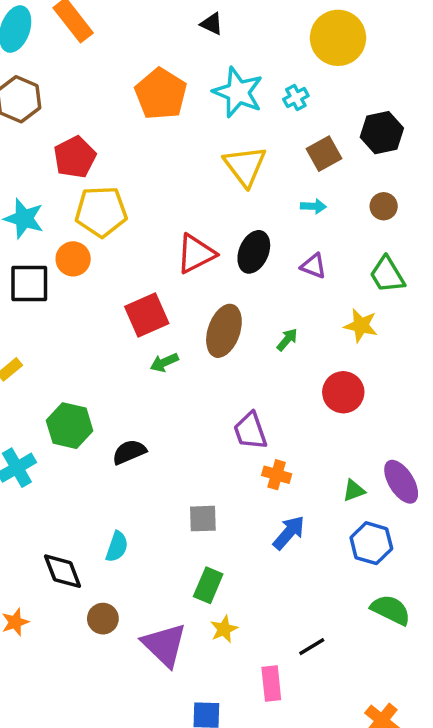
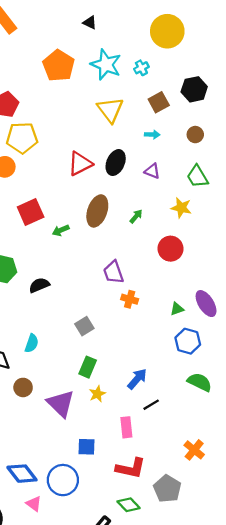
red square: (147, 315) -> (31, 212), moved
gray square: (203, 519) -> (84, 326), turned -30
blue arrow: (289, 533) -> (137, 379), moved

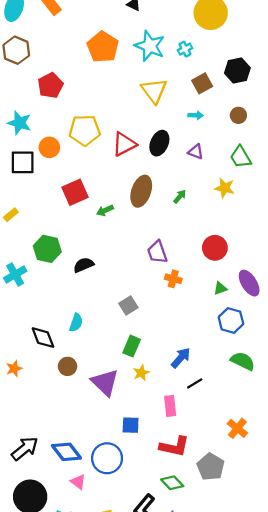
yellow pentagon: (22, 138) -> (85, 130), moved
red circle: (171, 249) -> (215, 248), moved

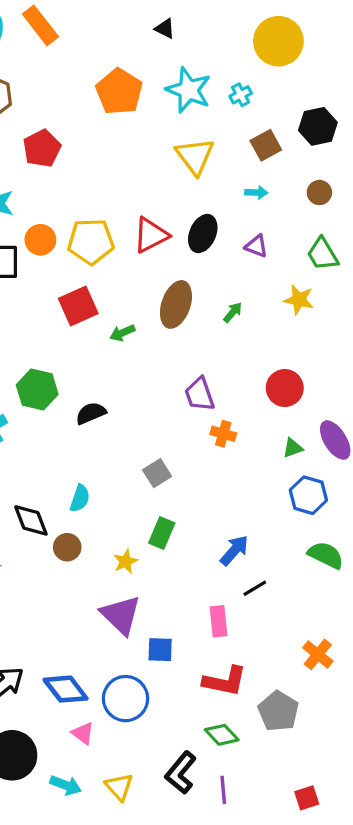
yellow pentagon: (85, 130) -> (91, 241), moved
brown circle: (68, 366) -> (67, 547), moved
yellow star: (141, 373) -> (126, 561), moved
purple triangle: (105, 382) -> (121, 615), moved

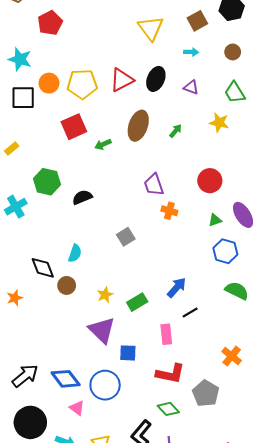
green rectangle: (162, 533) -> (137, 302), moved, turned 36

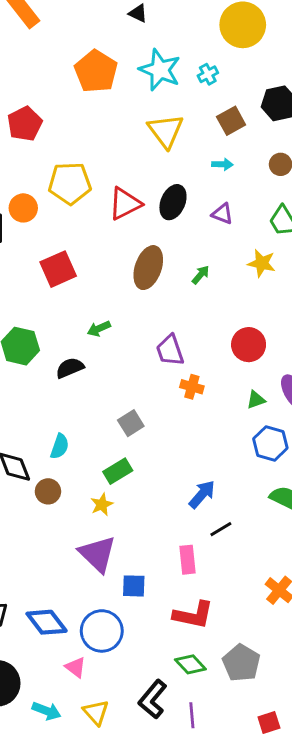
yellow pentagon: (82, 84) -> (70, 183), moved
green arrow: (103, 144) -> (99, 329), moved
green rectangle: (137, 302) -> (118, 471), moved
gray pentagon: (206, 393) -> (241, 663), moved
pink triangle: (77, 408) -> (76, 667), moved

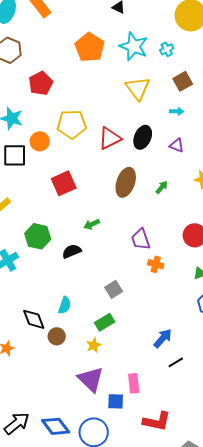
pink rectangle: (188, 560) -> (134, 383), moved

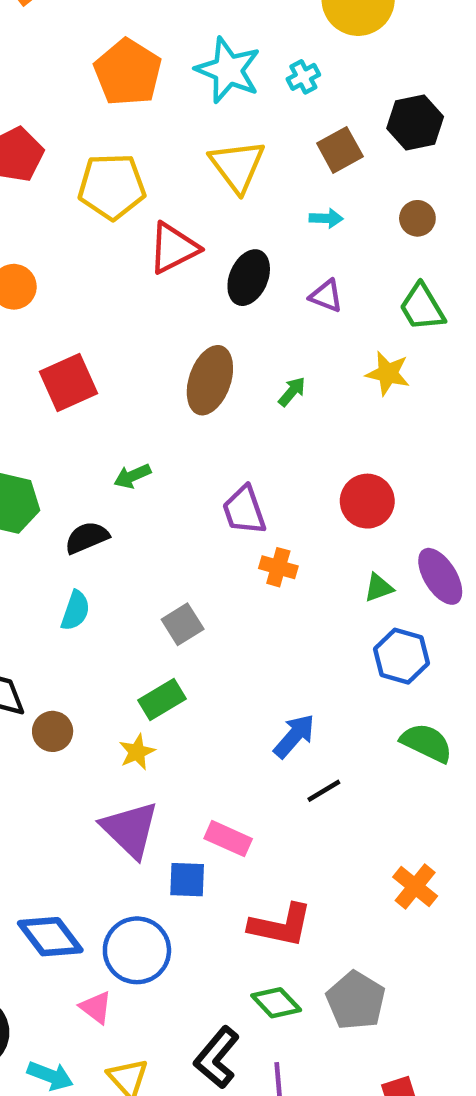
yellow pentagon: (72, 124) -> (112, 186), moved
red triangle: (110, 138) -> (173, 248), moved
cyan semicircle: (65, 305) -> (75, 611), moved
pink rectangle: (134, 383) -> (228, 839), turned -60

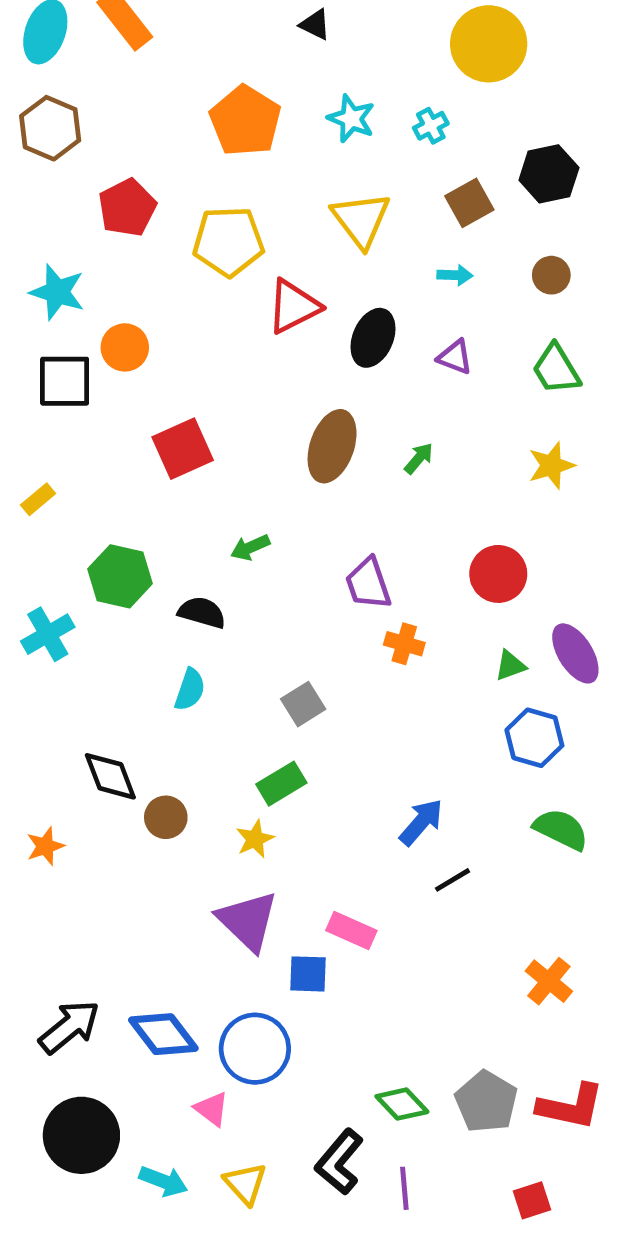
cyan star: (228, 70) -> (351, 119), size x0.7
yellow star: (388, 373) -> (551, 465), moved, turned -30
black semicircle: (87, 538) -> (202, 612), turned 39
red L-shape: (281, 925) -> (571, 1106), moved

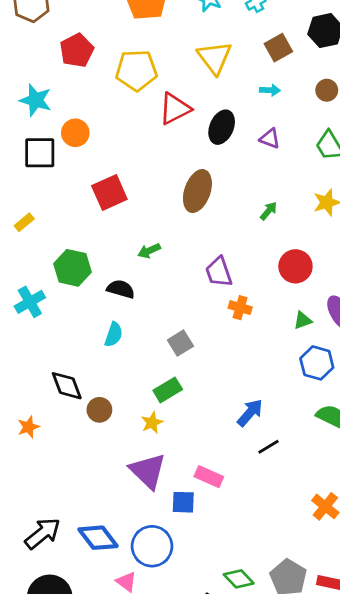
green arrow: (419, 458) -> (268, 211), moved

